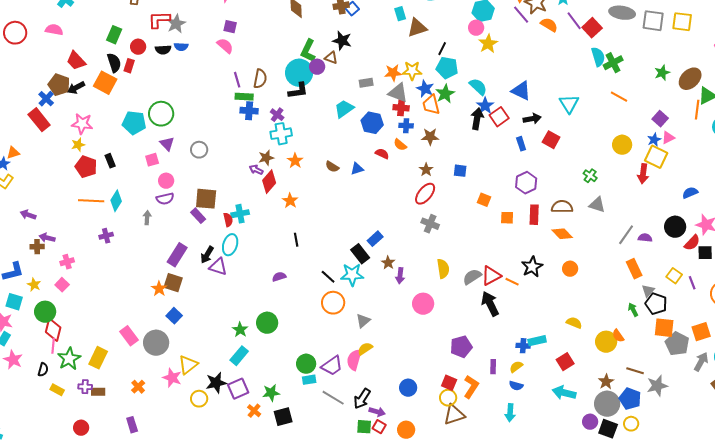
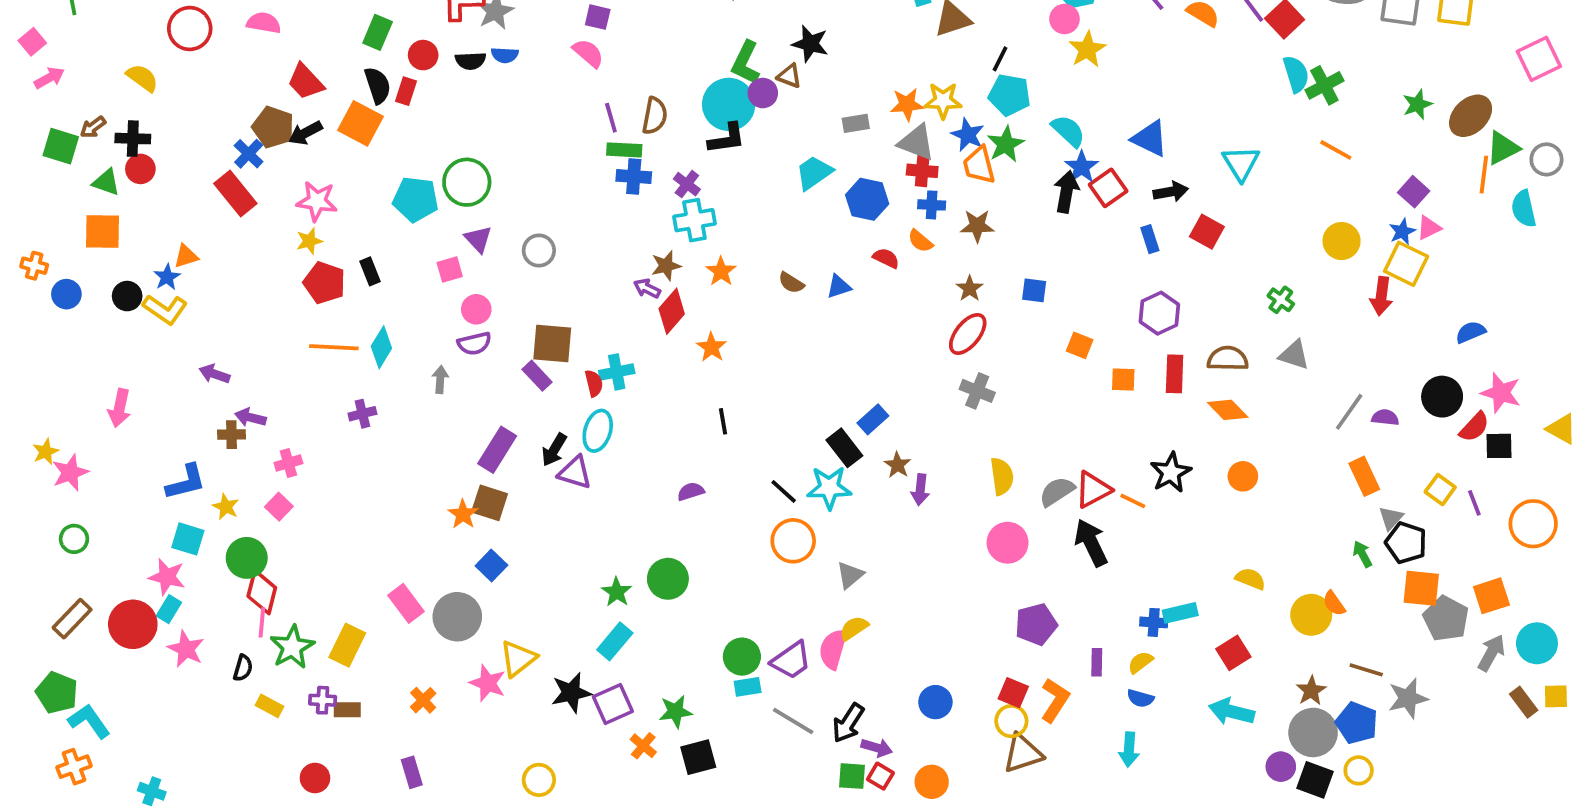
pink circle: (423, 304) -> (1008, 543), moved
yellow circle: (199, 399) -> (539, 780), moved

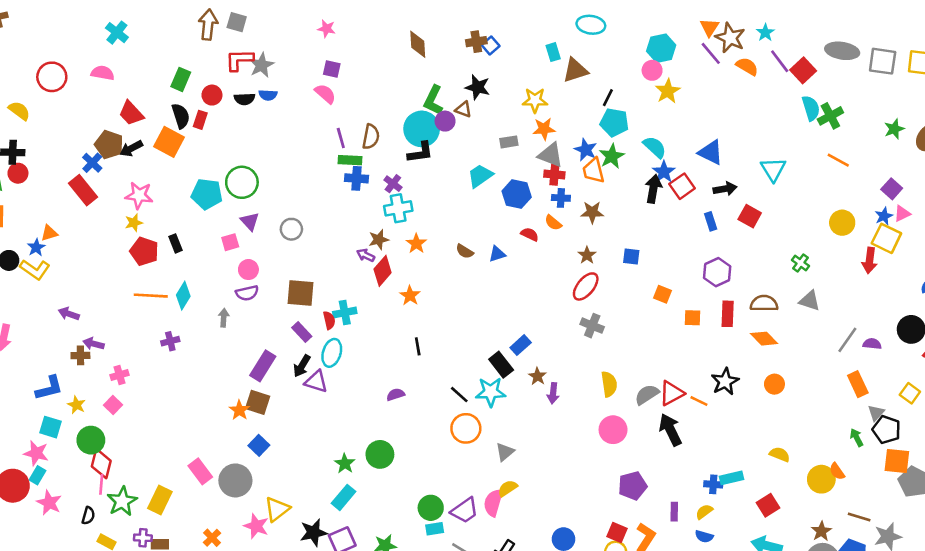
yellow star: (943, 101) -> (535, 100), moved
purple rectangle: (537, 376) -> (302, 332), moved

